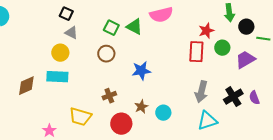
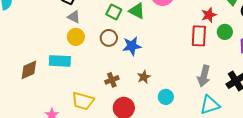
yellow circle: (60, 53) -> (76, 37), moved
blue star: (141, 71) -> (132, 46), moved
brown star: (141, 107) -> (144, 77), moved

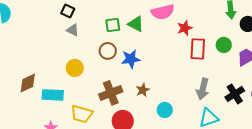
green square: (114, 12) -> (113, 25), turned -35
red star: (209, 15) -> (185, 28), moved
yellow circle: (76, 37) -> (75, 68), moved
cyan rectangle: (60, 61) -> (53, 95), moved
brown cross: (112, 80) -> (111, 93), size x1.6

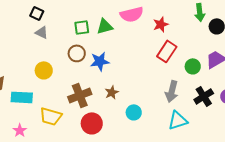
green triangle: (136, 24) -> (105, 26), turned -42
red star: (185, 28) -> (161, 24), moved
green circle: (224, 45) -> (193, 66), moved
red rectangle: (198, 49) -> (167, 51), turned 30

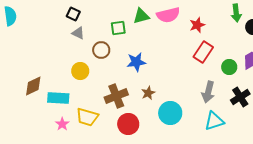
green triangle: (105, 26) -> (141, 16), moved
brown circle: (77, 53) -> (101, 50), moved
cyan circle: (134, 112) -> (170, 113), size x1.5
pink star: (20, 130) -> (62, 124), moved

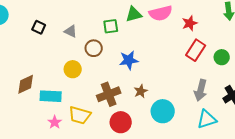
black square: (73, 14) -> (39, 27), moved
green circle: (229, 67) -> (222, 57), moved

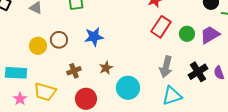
brown circle: (94, 48) -> (59, 40), moved
brown cross: (109, 94) -> (74, 71), size x0.6

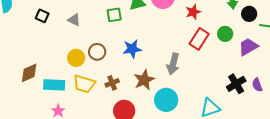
green circle: (187, 34) -> (225, 34), moved
gray arrow: (166, 67) -> (173, 64), moved
brown star: (106, 68) -> (144, 80), size x1.5
yellow trapezoid: (45, 92) -> (84, 84), moved

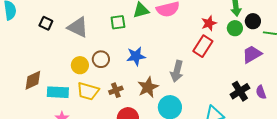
red star: (193, 12) -> (209, 23), moved
gray triangle: (74, 20) -> (78, 27), size x1.6
green circle: (225, 34) -> (235, 28), moved

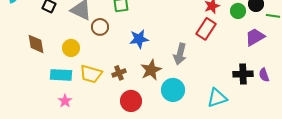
brown circle: (101, 59) -> (100, 27), moved
yellow circle: (80, 65) -> (71, 48), moved
brown diamond: (33, 80) -> (36, 44), moved, turned -75
black cross: (240, 91) -> (243, 74), turned 30

